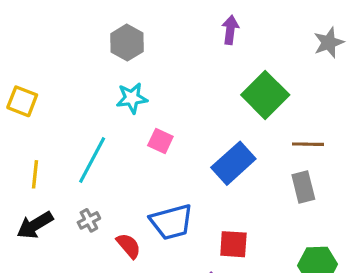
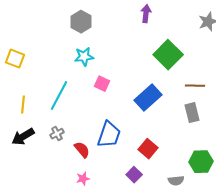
blue trapezoid: (172, 222) -> (109, 135), turned -56
red square: (233, 244) -> (148, 149), turned 36

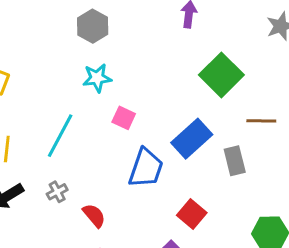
gray rectangle: (192, 113) -> (235, 161), moved
blue trapezoid: (109, 135) -> (146, 168), moved

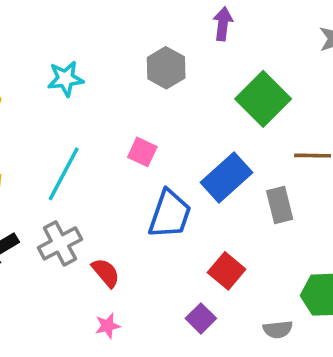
gray hexagon: (93, 26) -> (166, 68), moved
cyan star: (97, 78) -> (65, 79), moved
gray cross: (57, 192) -> (60, 243), size x1.6

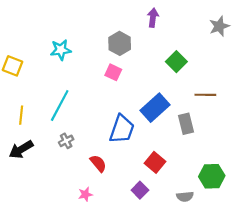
green square: (263, 99) -> (176, 62), size x0.7
pink square: (142, 152) -> (113, 72), moved
gray cross: (60, 243) -> (66, 141), moved, size x0.6
red semicircle: (106, 273) -> (98, 163), moved

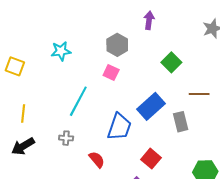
cyan line: (60, 106) -> (78, 101), moved
gray cross: (66, 141) -> (66, 138), turned 32

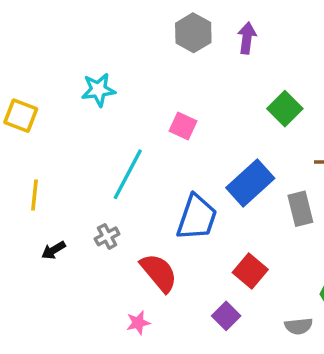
gray hexagon: (117, 45) -> (193, 33), moved
gray cross: (66, 138) -> (107, 236), turned -32
black arrow: (23, 146) -> (54, 250), moved, size x0.6
red semicircle: (97, 160) -> (159, 273), size x1.4

